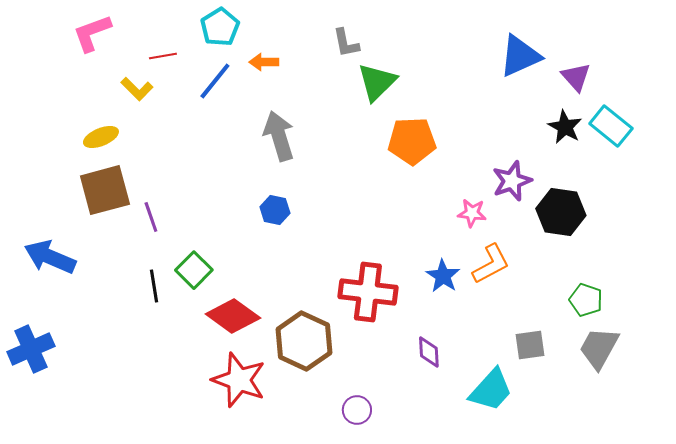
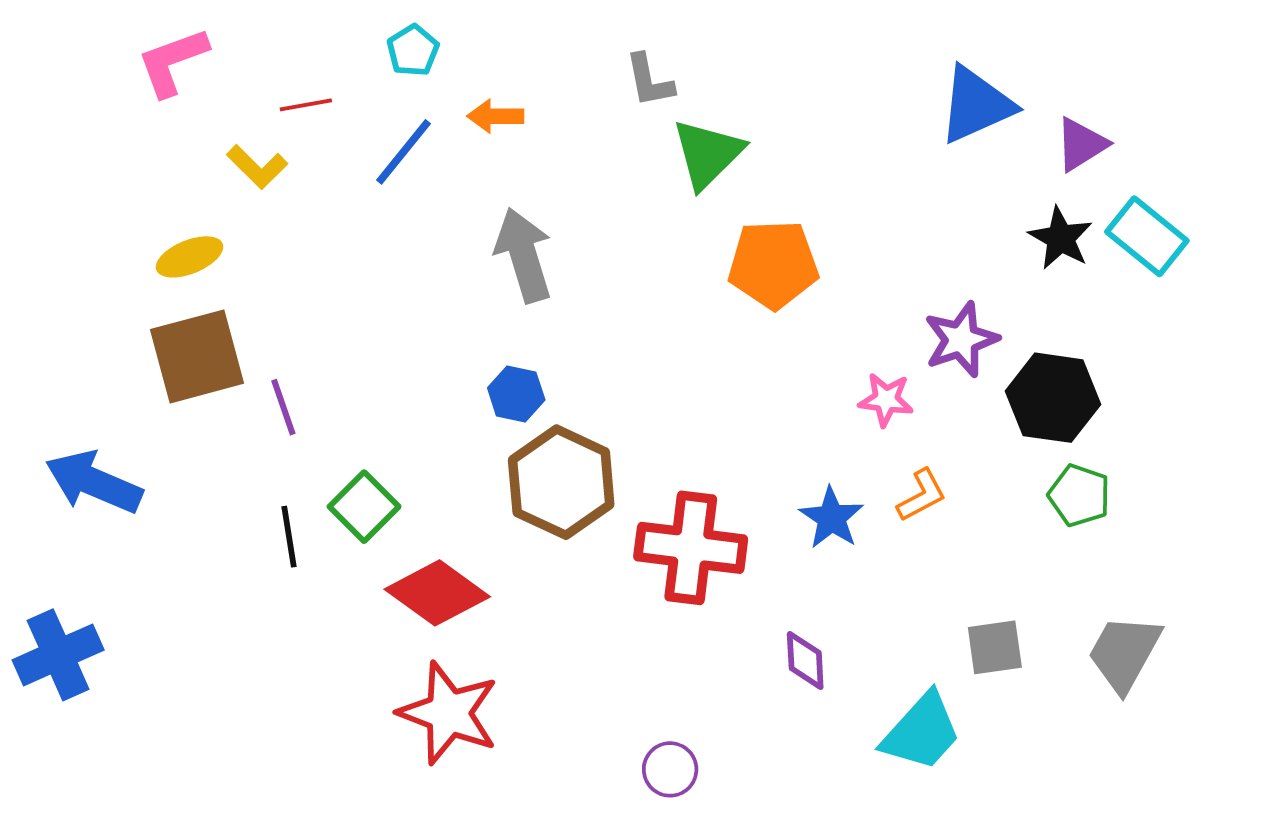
cyan pentagon: (220, 27) -> (413, 50), size x0.7
purple triangle: (576, 77) -> (1081, 144), turned 40
orange L-shape: (491, 264) -> (922, 495), size x0.7
green pentagon: (586, 300) -> (1079, 495), moved
brown hexagon: (304, 341) -> (561, 482), moved

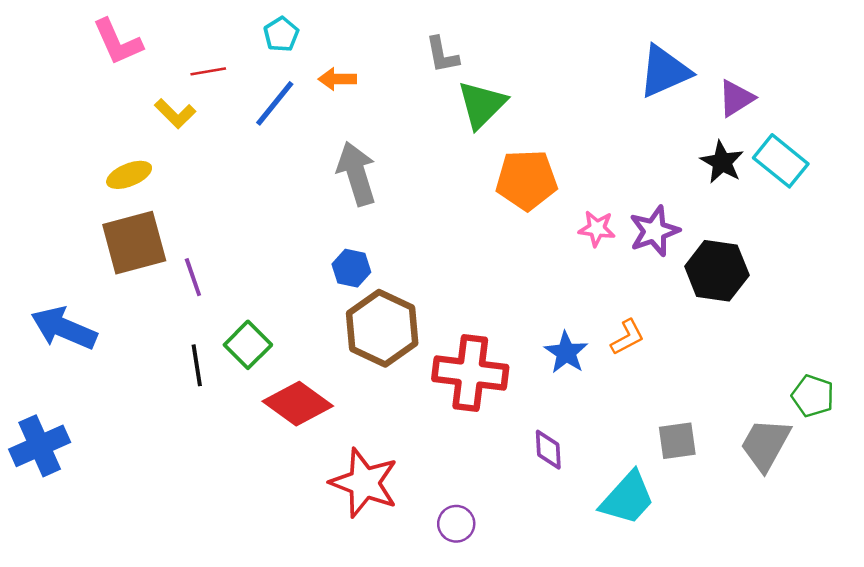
pink L-shape: (173, 62) -> (118, 42), turned -94
pink star: (886, 400) -> (597, 229), moved
green pentagon: (1079, 495) -> (813, 396), moved
red star: (449, 713) -> (364, 483), moved

